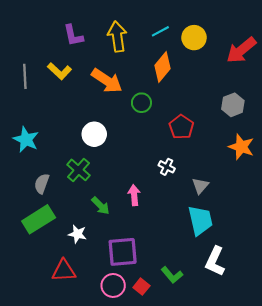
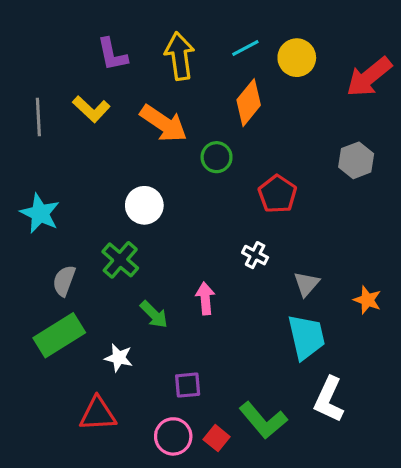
orange star: (241, 147) -> (367, 300), moved, size x0.7
purple square: (123, 252) -> (188, 385), size x0.6
green L-shape: (172, 275) -> (263, 420), size x1.4

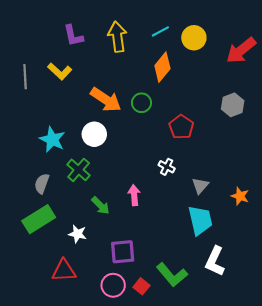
orange arrow: (164, 123) -> (106, 100), moved
cyan star: (40, 213) -> (52, 139), moved
purple square: (188, 385) -> (123, 252), size x1.4

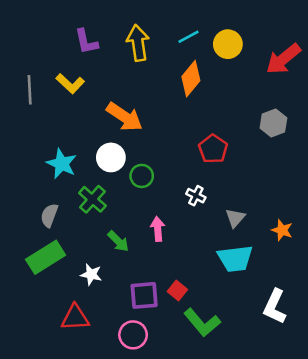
green circle: (141, 103) -> (142, 176), moved
cyan trapezoid: (200, 220) -> (235, 258), turned 96
white L-shape: (215, 261) -> (275, 307), moved
red square: (141, 286) -> (177, 291), moved

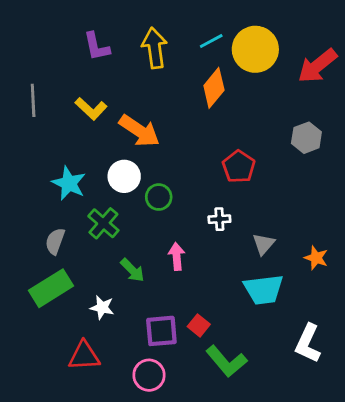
yellow circle: (228, 44) -> (255, 49), size x1.4
yellow L-shape: (70, 84) -> (91, 109), moved
white cross: (196, 196) -> (219, 219), turned -30

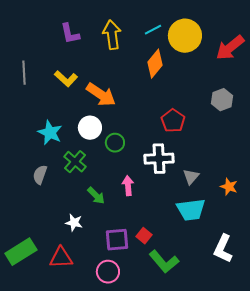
white cross: (219, 219) -> (159, 159), size x1.8
green rectangle: (51, 288) -> (21, 252), moved

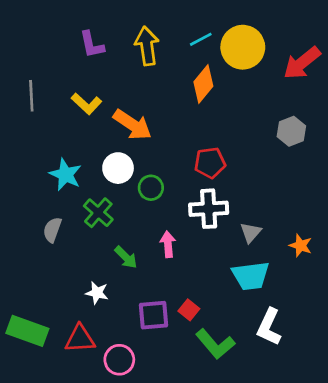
red pentagon: (173, 121) -> (210, 163), moved, turned 30
white L-shape: (223, 249) -> (269, 327), moved
green rectangle: (21, 252) -> (27, 331), turned 52
pink circle: (108, 272) -> (119, 360), moved

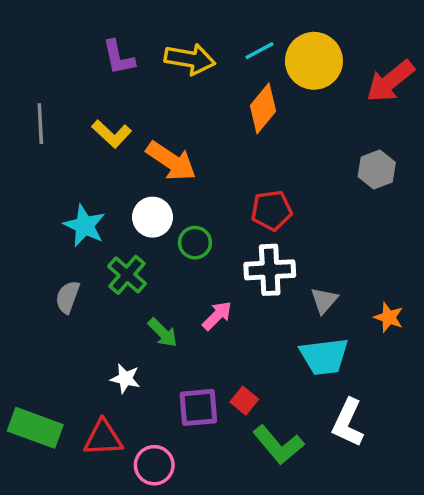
yellow arrow: (147, 46) -> (190, 59), turned 108
pink arrow: (168, 244) -> (217, 316), turned 50

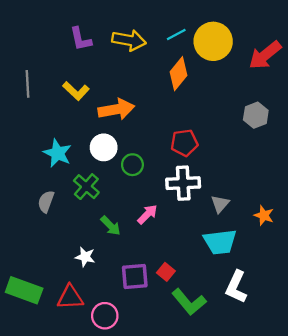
orange arrow: (171, 161) -> (116, 109), turned -44

